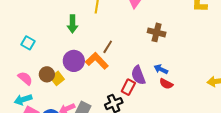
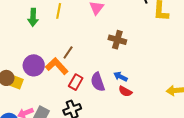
green arrow: (72, 24) -> (33, 17), moved
yellow square: (57, 78) -> (17, 82), turned -32
red rectangle: (128, 87) -> (76, 82), moved

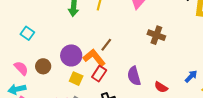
blue arrow: (120, 77) -> (191, 76), moved, turned 104
yellow square: (17, 82) -> (76, 79), moved
red rectangle: (76, 82) -> (99, 74), moved

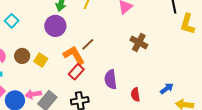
purple circle: (71, 55) -> (55, 26), moved
yellow square: (76, 79) -> (41, 60), moved
red semicircle: (161, 87) -> (135, 95), turned 40

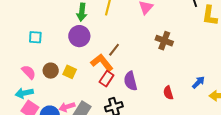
cyan square: (12, 21) -> (35, 37), turned -32
purple semicircle: (111, 79) -> (130, 81), moved

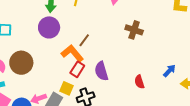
brown circle: (51, 71) -> (21, 63), size x1.5
yellow square: (70, 72) -> (66, 88), moved

